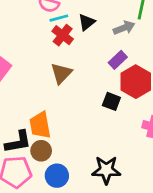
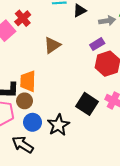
red cross: (63, 35) -> (23, 18), moved
black square: (111, 101) -> (87, 104), moved, size x1.5
black star: (106, 170) -> (58, 125), moved, turned 30

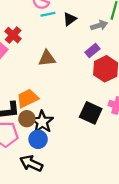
brown triangle: (52, 45) -> (47, 58), turned 36
orange trapezoid: (28, 81) -> (27, 98), turned 70
black star: (58, 125) -> (42, 122), moved

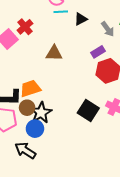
gray arrow: (99, 25) -> (108, 29), turned 63

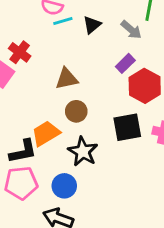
brown circle: (27, 108) -> (76, 111), moved
black square: (88, 110) -> (127, 127), moved, turned -30
black star: (41, 113) -> (83, 152), moved

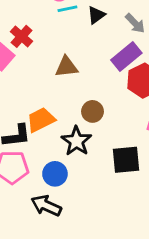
purple rectangle: (125, 63) -> (126, 56), size x1.5
brown circle: (76, 111) -> (92, 111), moved
black square: (127, 127) -> (126, 160), moved

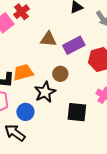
purple rectangle: (126, 56) -> (74, 45), moved

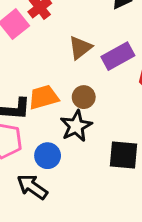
brown triangle: (48, 39) -> (80, 48), turned -42
brown circle: (60, 74) -> (84, 97), moved

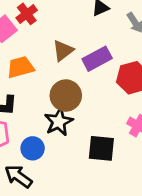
orange trapezoid: (43, 97) -> (20, 67), moved
brown circle: (84, 97) -> (66, 96), size x1.5

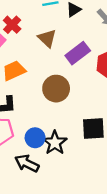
brown triangle: (63, 51) -> (47, 38), moved, turned -30
black star: (59, 122) -> (55, 143), moved

